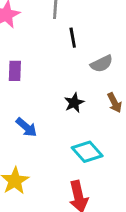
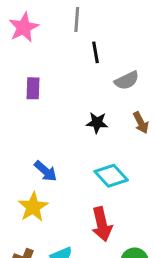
black star: (74, 103) -> (97, 123), turned 30
blue arrow: (26, 127) -> (46, 171), moved

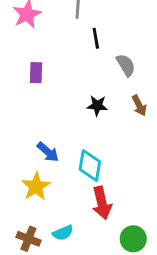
gray semicircle: (127, 80) -> (126, 65), turned -95
cyan diamond: (111, 176) -> (90, 165), moved, turned 52

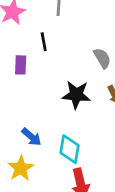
black line: (96, 38) -> (44, 42), moved
black star: (97, 106) -> (76, 95), size x1.5

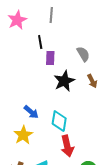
purple rectangle: (21, 65) -> (50, 58), moved
black star: (76, 95) -> (64, 81), turned -30

